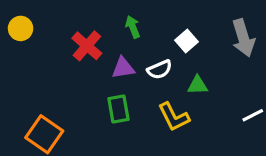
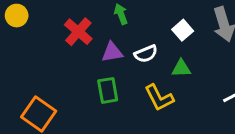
white square: (186, 41) -> (183, 30), moved

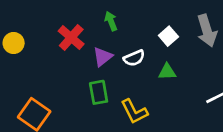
yellow circle: (17, 16) -> (14, 43), moved
purple triangle: (112, 52) -> (103, 57), turned -30
yellow L-shape: (159, 98) -> (134, 112), moved

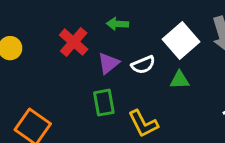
green arrow: (111, 21) -> (118, 24), turned -66
white square: (168, 36) -> (181, 41), size x1.6

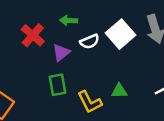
white semicircle: (143, 65) -> (90, 41), moved
green triangle: (180, 80) -> (119, 91), moved

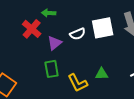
green arrow: (69, 20) -> (49, 13), moved
white square: (121, 34) -> (103, 28), turned 30

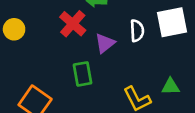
white semicircle: (78, 34) -> (137, 31), turned -70
green rectangle: (52, 69) -> (83, 74), moved

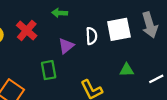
red cross: (73, 24) -> (27, 30), moved
green triangle: (171, 87) -> (127, 70), moved

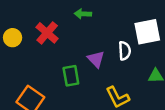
white semicircle: (91, 36) -> (125, 51), moved
purple triangle: (66, 46) -> (96, 59), moved, turned -35

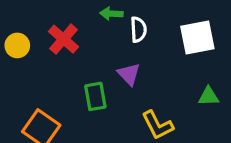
white semicircle: (125, 51) -> (138, 30), moved

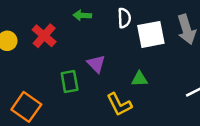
white semicircle: (138, 30) -> (124, 18), moved
green triangle: (209, 96) -> (139, 79), moved

